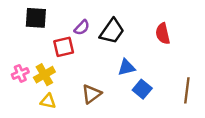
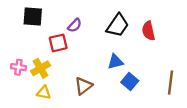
black trapezoid: (112, 31) -> (118, 25), moved
pink cross: (20, 73) -> (18, 67), turned 32

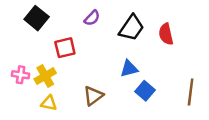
black square: (33, 17) -> (37, 18), turned 35
purple semicircle: (75, 25) -> (92, 18), moved

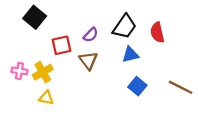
purple semicircle: (92, 18) -> (91, 35), moved
blue triangle: (129, 69) -> (130, 55), moved
brown line: (191, 92) -> (181, 87), turned -70
brown triangle: (93, 96) -> (88, 60), moved, turned -30

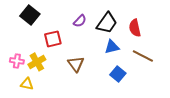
purple semicircle: (91, 35) -> (80, 21), moved
brown triangle: (88, 60) -> (76, 64), moved
brown line: (181, 87) -> (143, 56), moved
yellow triangle: (46, 98) -> (27, 84), moved

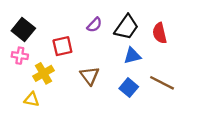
black square: (30, 15) -> (23, 30), moved
brown line: (143, 56) -> (162, 83), moved
pink cross: (17, 61) -> (20, 56), moved
blue square: (118, 74) -> (129, 88), moved

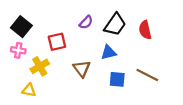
blue triangle: (132, 56) -> (109, 52), moved
blue square: (129, 88) -> (117, 79), turned -35

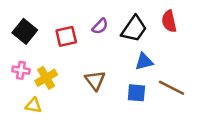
red semicircle: (145, 30) -> (169, 21), moved
red square: (57, 42) -> (66, 36), moved
pink cross: (18, 50) -> (21, 70), moved
blue triangle: (109, 52) -> (144, 61), moved

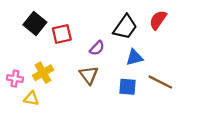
red semicircle: (169, 21) -> (158, 20), turned 48
purple semicircle: (100, 26) -> (97, 48), moved
black square: (25, 31) -> (35, 23), moved
pink cross: (21, 70) -> (15, 79), moved

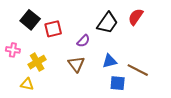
blue triangle: (135, 57) -> (110, 61), moved
pink cross: (15, 79) -> (13, 50), moved
blue square: (127, 87) -> (118, 83), moved

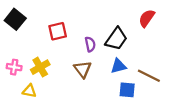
black square: (30, 20) -> (15, 19), moved
black trapezoid: (108, 23) -> (116, 39), moved
purple semicircle: (83, 41) -> (90, 44), turned -56
pink cross: (13, 50) -> (14, 67), moved

